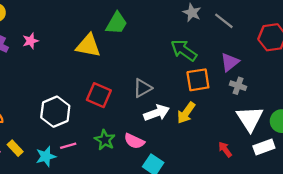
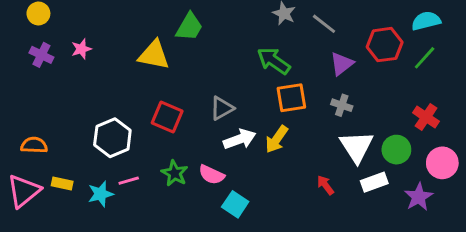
purple triangle: (230, 62) -> (342, 64), moved
yellow rectangle: (15, 148) -> (62, 184), turned -35

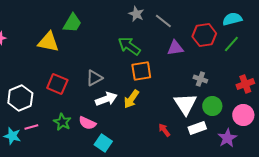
purple triangle: (342, 64) -> (175, 48), turned 30
gray cross: (342, 105) -> (200, 79), moved
red cross: (426, 117) -> (245, 84), moved, turned 36
cyan star: (101, 194) -> (12, 136), turned 30

